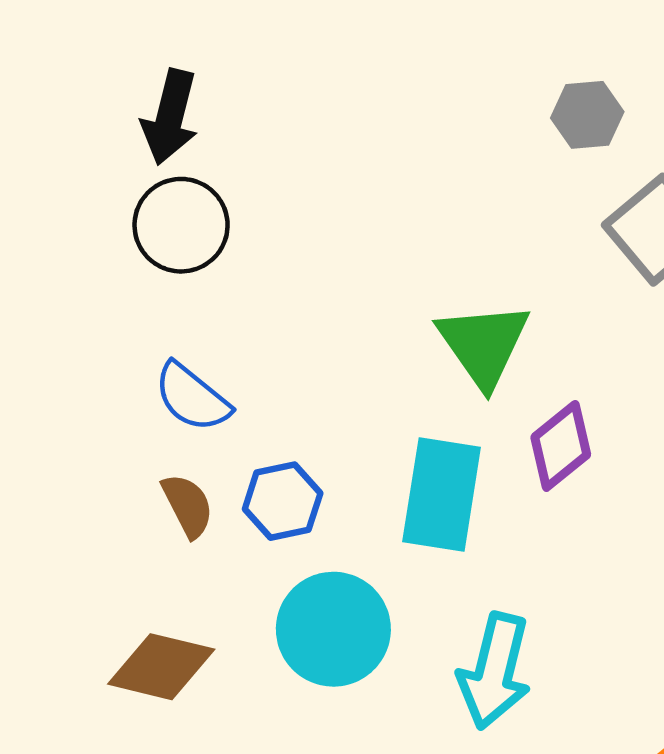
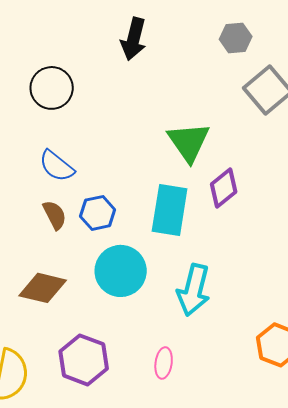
black arrow: (170, 117) -> (134, 39), moved

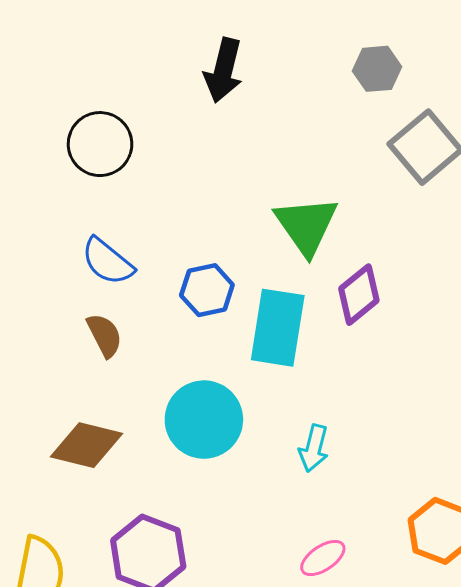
blue hexagon: (98, 213) -> (207, 290), moved
cyan arrow: (194, 290) -> (314, 448), size x0.6
pink ellipse: (164, 363) -> (323, 558), moved, turned 48

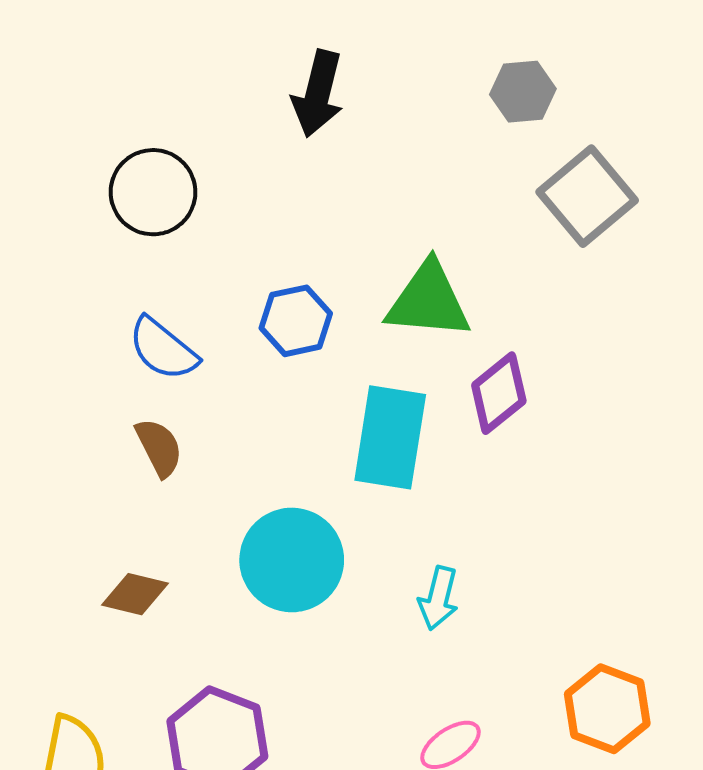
green triangle: (306, 225) -> (428, 301), turned -50
blue hexagon: (207, 290) -> (296, 321), moved
brown diamond: (86, 445) -> (135, 594), size x0.7

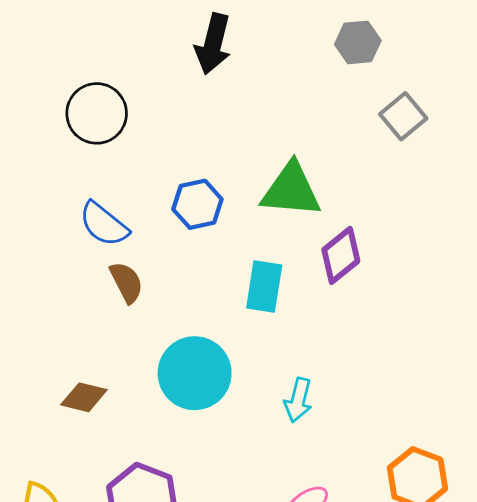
gray square: (587, 196) -> (403, 116), size x0.7
cyan rectangle: (390, 437) -> (264, 287), size x0.7
brown semicircle: (159, 447) -> (126, 282), moved

